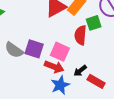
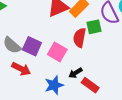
red arrow: (54, 67) -> (21, 69), moved

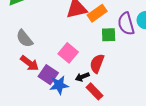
red semicircle: (80, 38) -> (97, 64), moved
purple square: (32, 46) -> (48, 75), moved

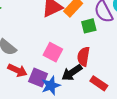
black arrow: (82, 77) -> (72, 73), size x1.5
red rectangle: (95, 91) -> (99, 83), moved

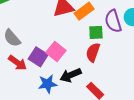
red semicircle: (83, 57) -> (93, 52), moved
purple square: (38, 78) -> (38, 57), moved

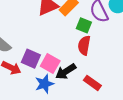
green square: (96, 32) -> (84, 25), turned 35
pink square: (56, 52) -> (50, 63), moved

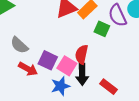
red semicircle: (84, 45) -> (82, 54), moved
black arrow: (66, 72) -> (82, 74), turned -60

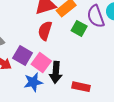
red semicircle: (82, 54) -> (45, 31), moved
red rectangle: (109, 87) -> (81, 87), turned -30

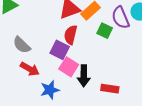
purple square: (23, 56) -> (60, 50), moved
blue star: (33, 82) -> (50, 90), moved

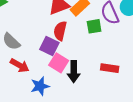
green square: (105, 31) -> (94, 26), turned -35
red rectangle: (110, 89) -> (110, 68), moved

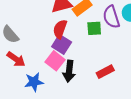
purple square: (49, 46) -> (62, 44), moved
red rectangle: (110, 68) -> (105, 72), turned -42

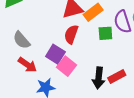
purple square: (62, 44) -> (55, 54), moved
black arrow: (69, 71) -> (99, 78), moved

